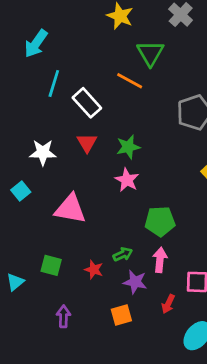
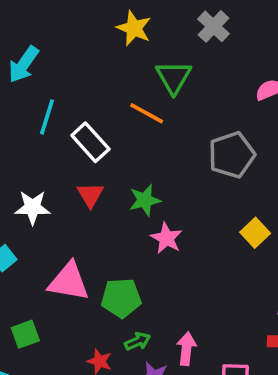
pink star: (127, 180) -> (166, 238), moved
green pentagon: (160, 221) -> (121, 298), moved
green square: (51, 265) -> (25, 334), moved, turned -35

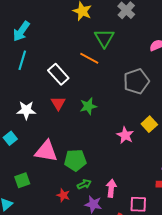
cyan line: (47, 117) -> (22, 60), moved
pink star: (166, 238) -> (125, 135), moved

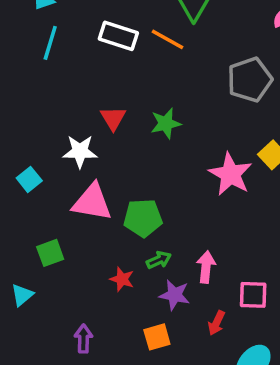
white rectangle: (58, 74) -> (118, 36), moved, turned -30
white star: (26, 110) -> (80, 151), moved
pink star: (125, 135) -> (230, 174), size x1.4

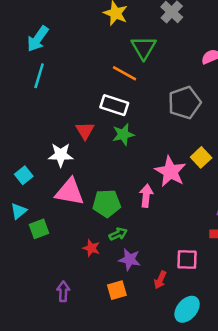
white rectangle: (118, 36) -> (114, 105), moved
pink arrow: (206, 267) -> (146, 196), moved
cyan triangle: (22, 295) -> (19, 211), moved

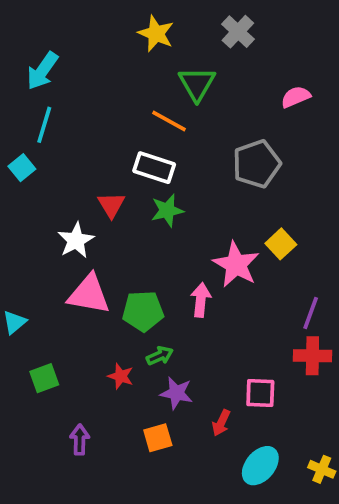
white star: (61, 155) -> (76, 240), turned -30
cyan square: (24, 175) -> (22, 168), moved
green square: (39, 229) -> (44, 378), moved

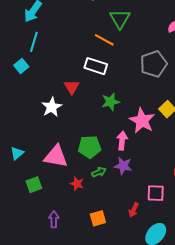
green star: (167, 210) -> (111, 102), moved
pink triangle: (89, 294) -> (56, 156), moved
purple star: (176, 393) -> (123, 166), moved

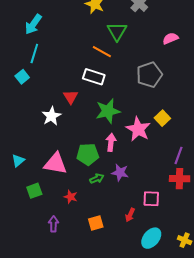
green star: (111, 102) -> (108, 111), size x1.4
pink arrow: (122, 141) -> (111, 142), moved
red star: (77, 184) -> (71, 197), moved

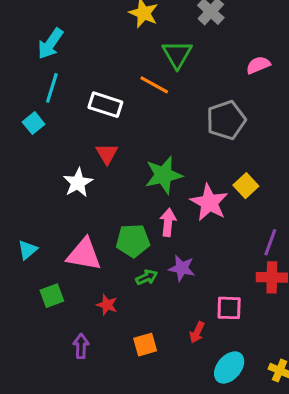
white rectangle: (94, 77) -> (105, 105), moved

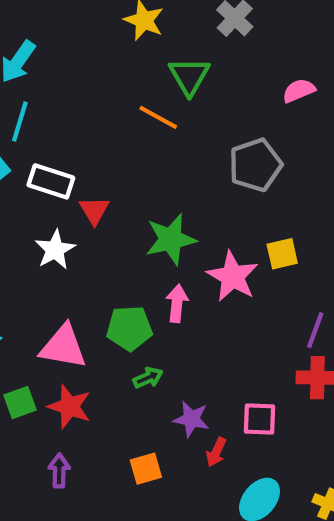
white rectangle: (105, 105) -> (51, 181), moved
yellow square: (246, 186) -> (282, 254), turned 30
purple star: (182, 268) -> (191, 419), moved
red star: (107, 305) -> (69, 407), moved, size x1.5

